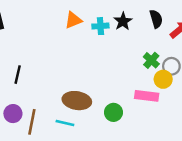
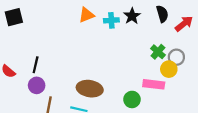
green circle: (113, 112) -> (132, 99), moved
purple circle: (13, 114) -> (37, 85), moved

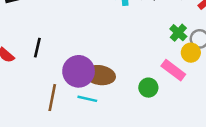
pink rectangle: (154, 84) -> (173, 70), turned 30
purple circle: (37, 85) -> (79, 71), moved, size x1.6

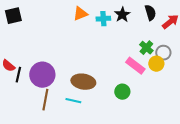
black line: (37, 48) -> (18, 75), moved
pink rectangle: (173, 70) -> (135, 66), moved
purple circle: (79, 71) -> (42, 75), moved

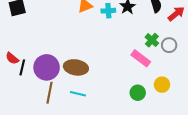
yellow circle: (156, 64) -> (162, 85), moved
brown ellipse: (83, 82) -> (76, 67), moved
green circle: (122, 92) -> (138, 93), moved

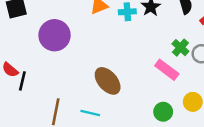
purple circle: (47, 67) -> (55, 35), moved
brown ellipse: (76, 67) -> (108, 81), moved, turned 40

